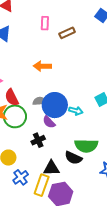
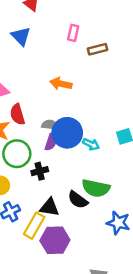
green circle: (15, 116) -> (17, 154), moved
purple semicircle: (49, 122) -> (51, 142), moved, turned -128

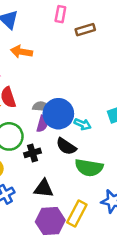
orange arrow: (61, 84) -> (21, 52), moved
black semicircle: (78, 200) -> (66, 146), moved
yellow rectangle: (34, 226) -> (77, 214), moved

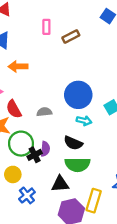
blue circle: (58, 114) -> (78, 95), moved
purple semicircle: (42, 124) -> (45, 149), moved
black cross: (32, 153) -> (35, 155), moved
green semicircle: (89, 168) -> (78, 165), moved

